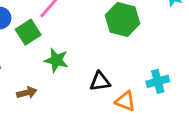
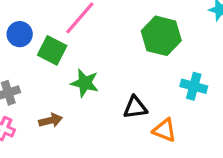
green square: (28, 32) -> (52, 50), turned -30
cyan cross: (158, 81) -> (194, 86), moved, turned 30

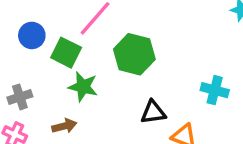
green hexagon: (161, 36) -> (134, 54), moved
green star: (85, 83) -> (83, 87), moved

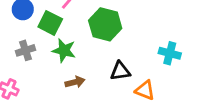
gray cross: (20, 97) -> (25, 50), moved
brown arrow: (64, 126) -> (75, 82), moved

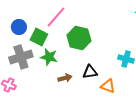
gray cross: (25, 50) -> (21, 57), size x1.6
brown arrow: (75, 82) -> (65, 78), moved

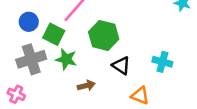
black triangle: (90, 72) -> (121, 66), moved, turned 42

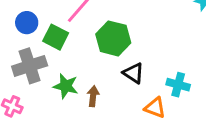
green star: (66, 59) -> (66, 86), moved
cyan cross: (162, 62) -> (178, 85), moved
brown arrow: (86, 86) -> (93, 96), turned -70

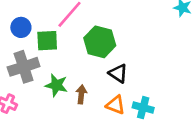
green square: (56, 37) -> (47, 41), turned -30
cyan cross: (178, 85) -> (143, 108), moved
orange triangle: (155, 108) -> (116, 105), moved

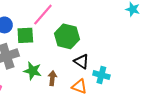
cyan cross: (143, 108) -> (101, 75), moved

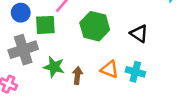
black triangle: (82, 61) -> (139, 34), moved
orange triangle: (79, 86) -> (109, 69), moved

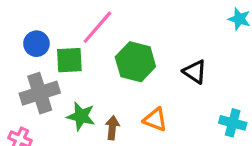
cyan cross: (135, 72) -> (233, 123), moved

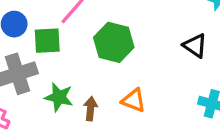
black triangle: (195, 72) -> (195, 46), moved

